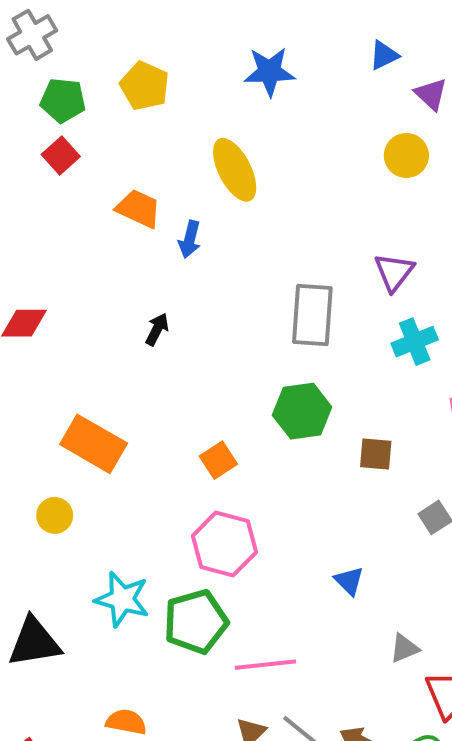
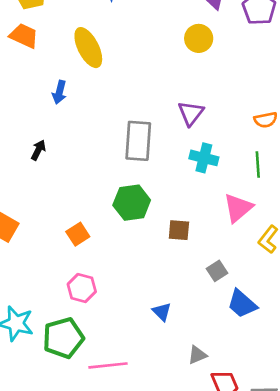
orange trapezoid: (139, 209) -> (24, 36), moved
cyan cross: (415, 342) -> (204, 158), turned 36
pink hexagon: (224, 544) -> (82, 288), size x0.7

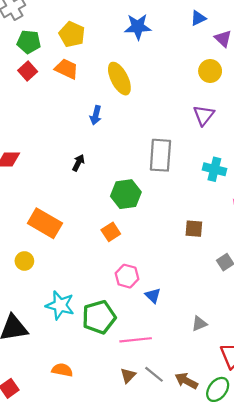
purple triangle: (191, 113) -> (204, 115), moved
green hexagon: (132, 203) -> (126, 194), moved
pink hexagon: (82, 288) -> (127, 276), moved
blue triangle: (162, 312) -> (153, 296), moved
gray triangle: (197, 355) -> (199, 324), moved

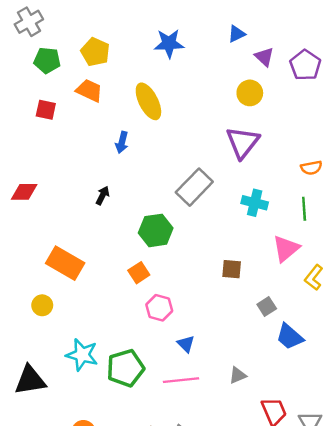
red square: (28, 71) -> (46, 110), moved, turned -36
purple triangle: (204, 115) -> (243, 142), size x1.4
gray rectangle: (160, 155) -> (194, 187), turned 40
pink hexagon: (127, 276) -> (159, 308), moved
pink line: (136, 340) -> (181, 380), moved

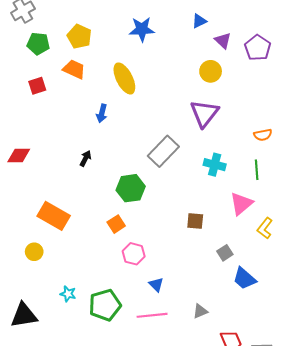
red square: (46, 110) -> (37, 86), turned -30
cyan star: (82, 355) -> (68, 294), size x0.6

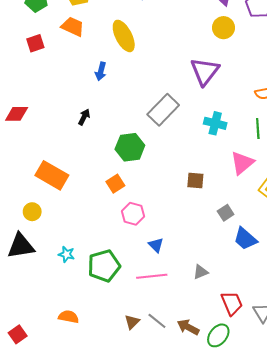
yellow circle: (211, 71) -> (223, 28), moved
black triangle: (24, 315) -> (21, 246), moved

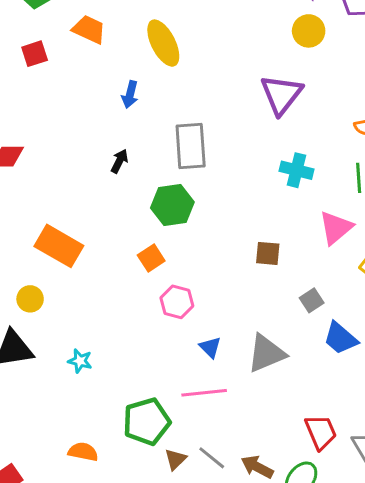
gray rectangle: (163, 110) -> (191, 146), moved, turned -48
black arrow: (84, 117) -> (119, 161), moved
green pentagon: (104, 266) -> (147, 421), moved
gray triangle: (201, 272) -> (266, 353), moved, size x1.8

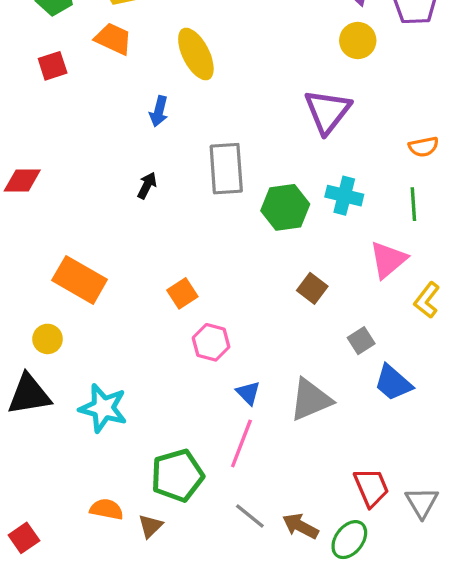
green hexagon: (172, 205) -> (285, 207), moved
brown square: (268, 253) -> (312, 288), turned 32
cyan star: (80, 361) -> (103, 408), size x1.8
pink line: (204, 393) -> (241, 443), turned -63
brown triangle: (175, 459) -> (150, 526), moved

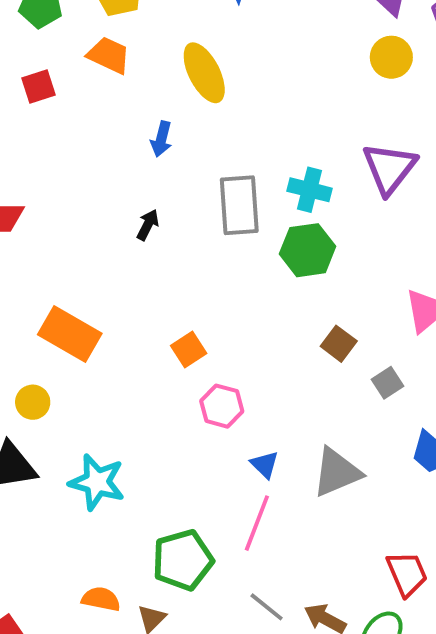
purple triangle: (327, 111) -> (389, 168), moved
cyan cross: (344, 196) -> (309, 190), moved
gray square: (361, 341) -> (387, 383), moved

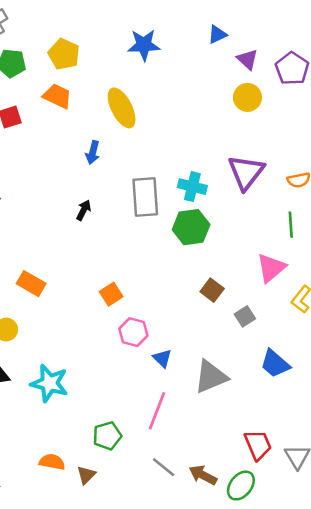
orange rectangle: (70, 334) -> (31, 284), size x0.7
blue triangle: (265, 465) -> (162, 358), moved
green pentagon: (183, 560) -> (107, 436), size x0.7

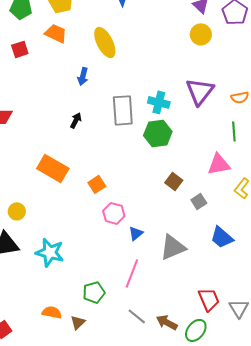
pink triangle: (271, 268) -> (219, 164), turned 30
orange rectangle: (31, 284) -> (53, 168), moved, size x1.4
blue triangle: (162, 358) -> (136, 233), turned 35

